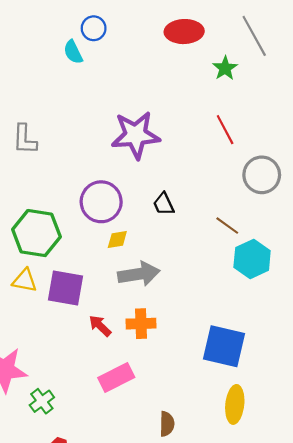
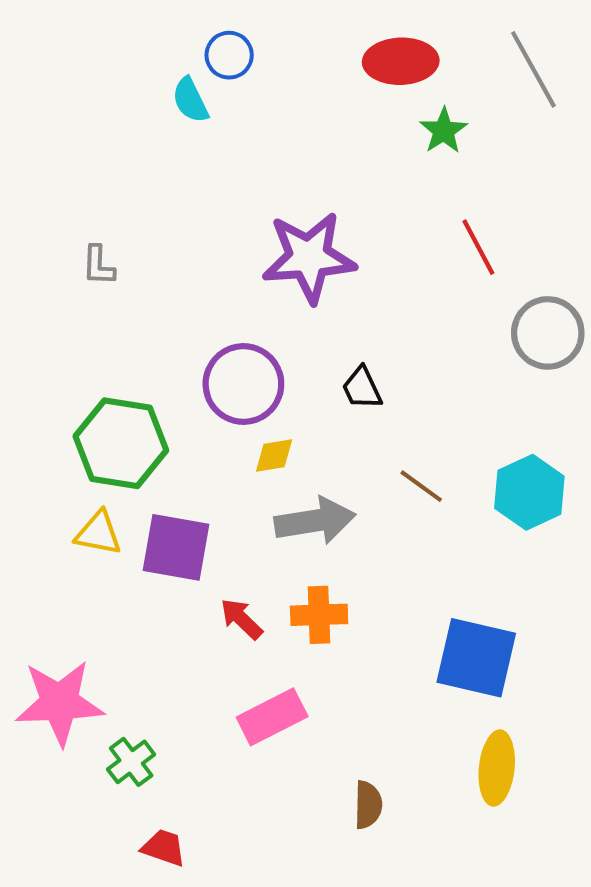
green star: (225, 68) -> (444, 131), moved
gray L-shape: (25, 139) -> (98, 266), size x0.7
brown line: (227, 226) -> (421, 486), moved

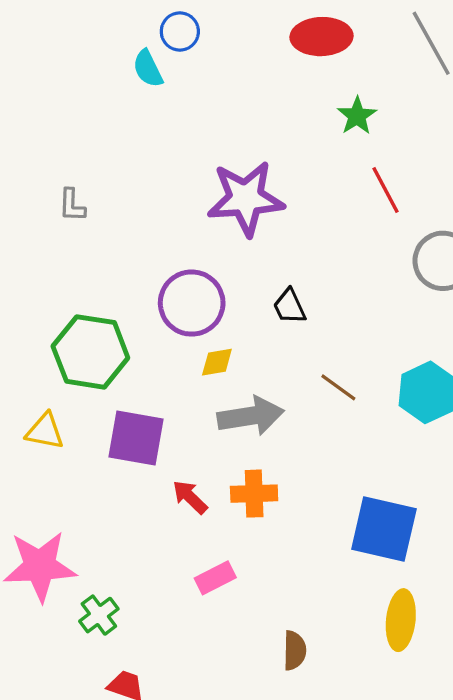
green star: (444, 131) -> (357, 116), moved
yellow triangle: (98, 533) -> (45, 431), moved
pink rectangle: (272, 717) -> (215, 578), size x0.7

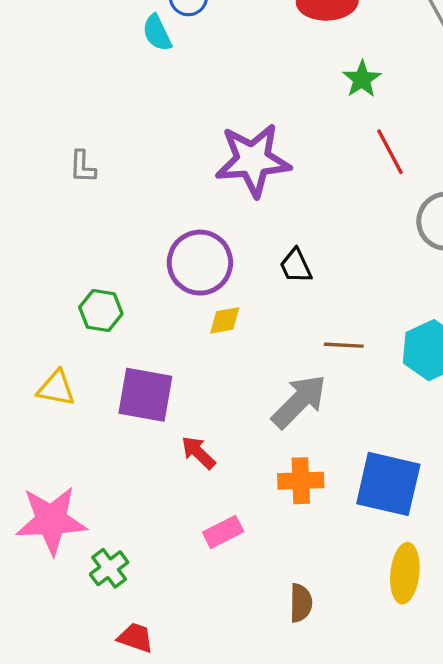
green hexagon: (90, 352) -> (101, 310), size x0.6
brown line: (338, 387) -> (344, 345), turned -33
gray arrow: (251, 416) -> (299, 401), moved, turned -36
orange cross: (254, 494) -> (301, 481), moved

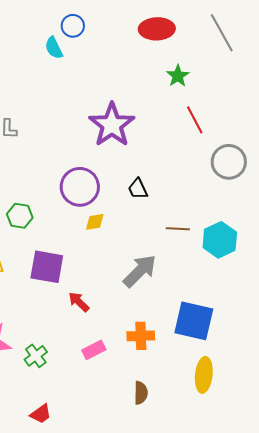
purple star: (253, 160) -> (112, 125), turned -30
brown line: (344, 345) -> (178, 229), moved
orange cross: (301, 481) -> (141, 336), moved
green cross: (109, 568) -> (36, 356), moved
red trapezoid: (136, 638) -> (41, 414), turned 125

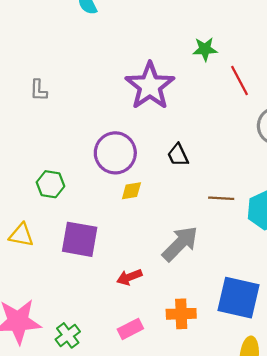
green star: (178, 76) -> (205, 49), moved, turned 30
red arrow: (79, 302) -> (129, 277), moved, turned -65

